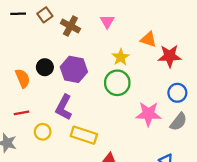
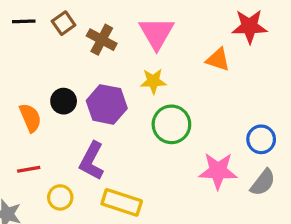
pink triangle: (107, 22) -> (157, 33), size x1.6
red star: (170, 56) -> (250, 26), moved
yellow star: (121, 57) -> (153, 81), moved, turned 30

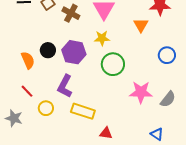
orange triangle: (218, 60) -> (141, 25), turned 42
blue circle: (261, 139) -> (167, 55), moved
red line: (29, 169) -> (27, 91), turned 56

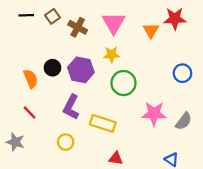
orange triangle: (141, 25) -> (151, 31), moved
yellow circle: (46, 108) -> (66, 142), moved
yellow rectangle: (83, 111) -> (103, 123), moved

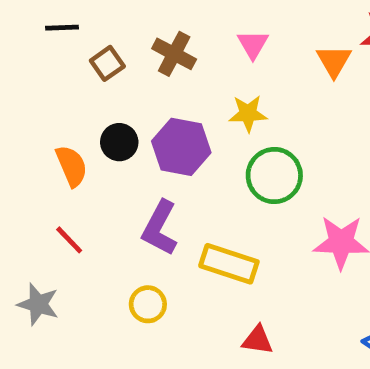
brown square: (52, 16) -> (107, 63), moved
pink triangle: (114, 23) -> (253, 44), size x0.6

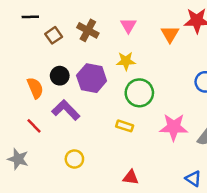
purple L-shape: (160, 228) -> (66, 110), moved, turned 108
yellow rectangle: (229, 264) -> (125, 126), moved, size x0.6

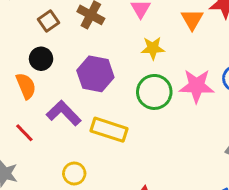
yellow star: (126, 61) -> (153, 48), moved
black circle: (60, 76) -> (41, 59), moved
yellow rectangle: (125, 126) -> (109, 130), moved, size x1.6
pink star: (174, 127) -> (197, 86), moved

